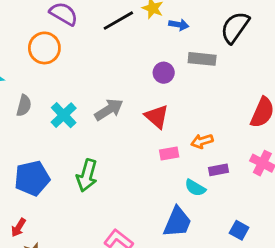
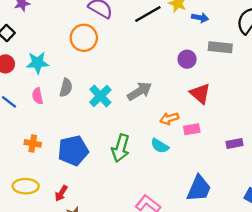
red triangle: (157, 117) -> (200, 94), moved
orange arrow: (202, 141) -> (169, 119), moved
cyan semicircle: (195, 188) -> (160, 146), moved

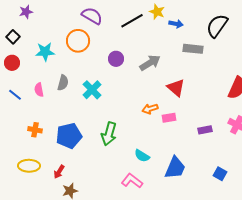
purple circle: (187, 59) -> (116, 59), moved
cyan star: (37, 63) -> (45, 52), moved
gray arrow: (140, 91) -> (150, 63), moved
cyan semicircle: (160, 146) -> (142, 156), moved

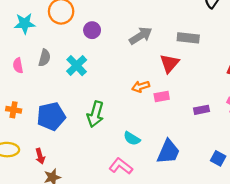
gray rectangle: (193, 49) -> (188, 38), moved
purple circle: (116, 59) -> (92, 30), moved
red triangle: (176, 88) -> (169, 63), turned 30
red arrow: (59, 172) -> (40, 156), turned -48

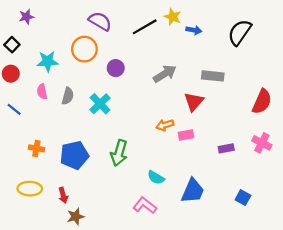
pink semicircle: (18, 66) -> (42, 92), moved

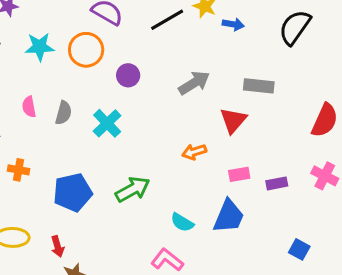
cyan star: (48, 61) -> (40, 47), moved
pink rectangle: (186, 135) -> (239, 174), moved
orange cross: (36, 148) -> (19, 170), moved
green arrow: (119, 153) -> (133, 189), turned -135
blue trapezoid: (193, 191) -> (229, 216), moved

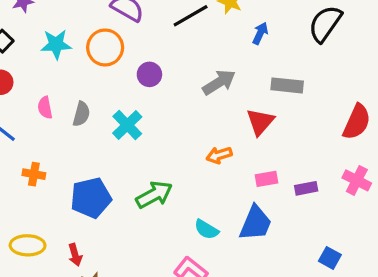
blue arrow: (233, 24) -> (260, 33), moved, turned -75

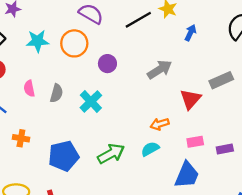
gray rectangle: (287, 85) -> (221, 80), moved, turned -30
cyan semicircle: (206, 229) -> (150, 149), moved, turned 120

